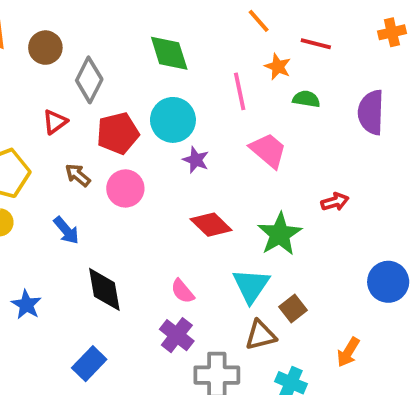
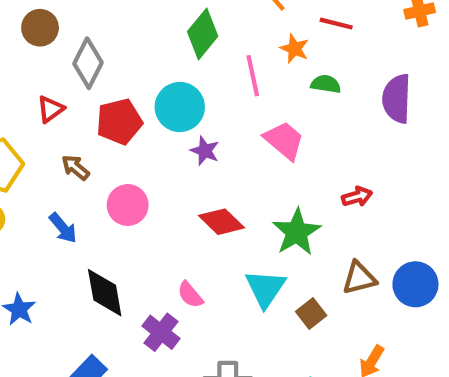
green diamond: (169, 53) -> (203, 34), moved, turned 57
pink circle: (125, 188) -> (128, 205), moved
purple cross: (177, 335) -> (161, 332), moved
brown triangle: (261, 335) -> (359, 278), moved

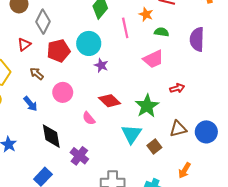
pink trapezoid: (284, 140) -> (153, 59), moved, turned 115
pink semicircle: (190, 295) -> (89, 118), moved

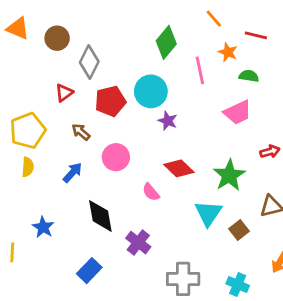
blue arrow: (30, 104) -> (72, 173), turned -98

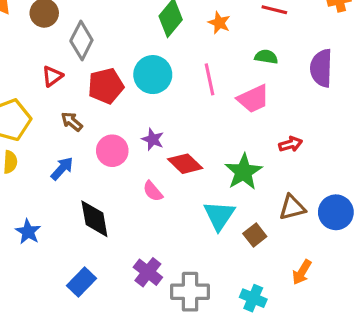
orange star: (228, 52) -> (219, 23), moved
pink line: (200, 70) -> (209, 79), moved
purple star: (168, 121) -> (153, 139), moved
purple cross: (138, 243) -> (148, 272), moved

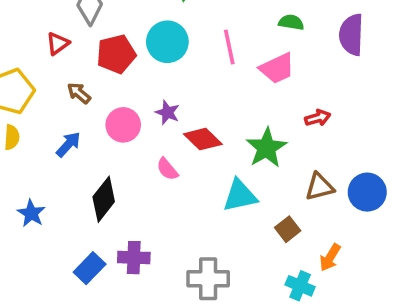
cyan triangle: (219, 216) -> (240, 196), turned 44
black diamond: (94, 219) -> (104, 199), turned 48
brown square: (255, 235) -> (288, 229), moved
purple cross: (148, 272) -> (134, 258), moved, turned -36
cyan cross: (253, 298) -> (300, 286), moved

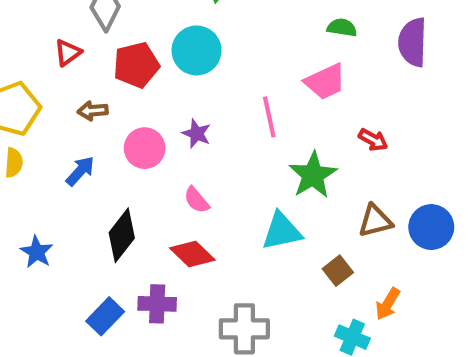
pink line: (229, 47) -> (269, 117), moved
brown arrow: (79, 93) -> (93, 111), turned -45
red arrow: (318, 118) -> (373, 140), turned 45
red diamond: (203, 139) -> (192, 254), moved

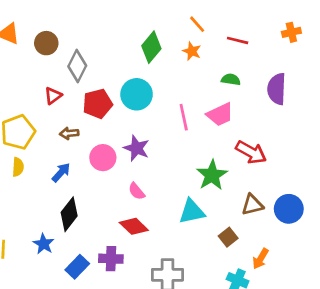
pink line: (269, 117) -> (184, 117), moved
purple star: (197, 134) -> (137, 148), size x1.4
red arrow: (373, 140) -> (251, 152), size x1.6
black diamond: (122, 235) -> (69, 214), moved
blue star: (37, 252) -> (44, 244), moved

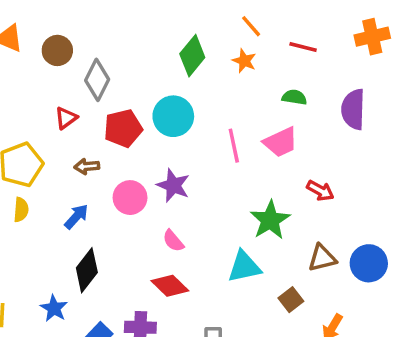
orange cross: (291, 32) -> (372, 37), size x1.4
red arrow: (251, 152) -> (320, 191), size x0.7

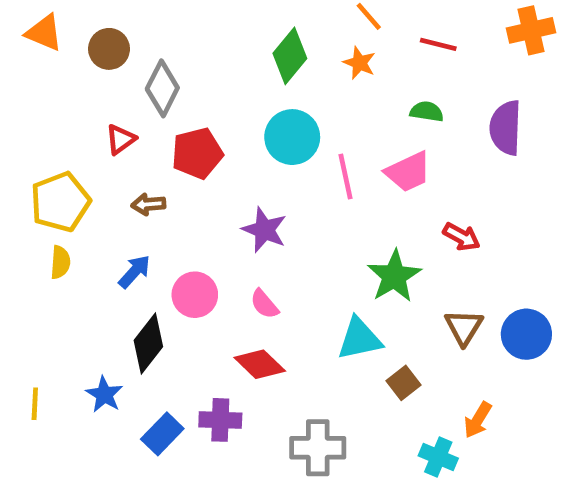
cyan circle: (173, 116) -> (292, 137), moved
pink circle: (130, 198) -> (195, 295), moved
brown triangle: (322, 258) -> (464, 327), turned -44
brown square: (291, 300) -> (404, 383), moved

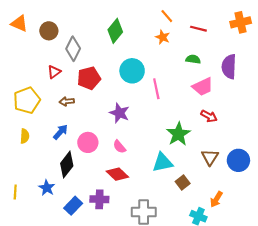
green diamond: (290, 56) -> (115, 31), moved
pink trapezoid: (408, 172) -> (203, 87), moved
yellow semicircle: (60, 262) -> (25, 136), moved

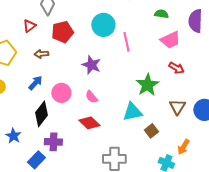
blue star: (47, 188) -> (13, 136), moved
purple cross: (99, 199) -> (53, 142), moved
blue rectangle: (73, 206) -> (36, 160), moved

